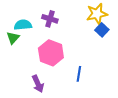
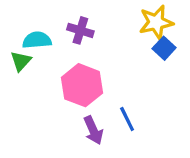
blue line: (79, 74) -> (127, 119), turned -35
purple arrow: (38, 84) -> (93, 130), moved

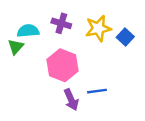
yellow star: (156, 22) -> (98, 28), moved
blue line: (127, 119) -> (97, 91), turned -72

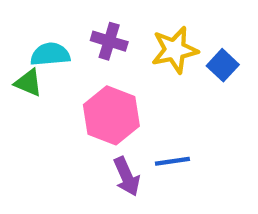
green triangle: (16, 47) -> (28, 83), turned -49

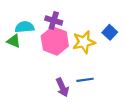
yellow star: (175, 50) -> (84, 42), moved
pink hexagon: (111, 115) -> (55, 41), moved

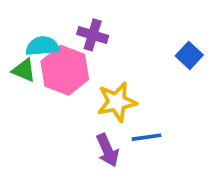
pink hexagon: (55, 41) -> (65, 70), moved
yellow star: (84, 42) -> (117, 102), moved

